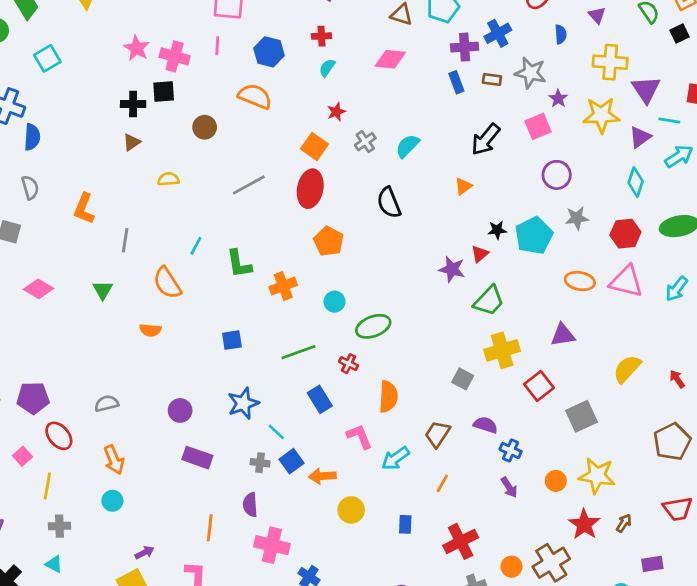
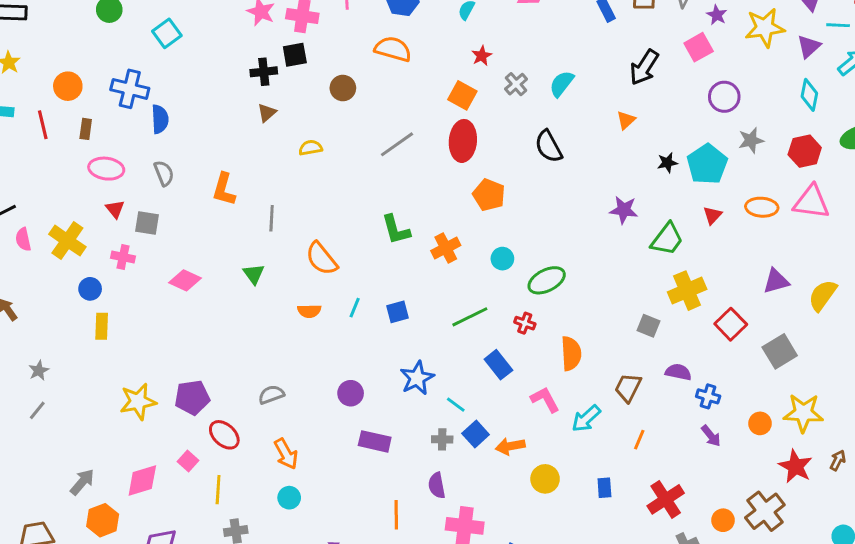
cyan line: (196, 246) -> (355, 308), moved
red triangle: (480, 254) -> (712, 215), moved
purple triangle: (563, 335) -> (776, 281), moved

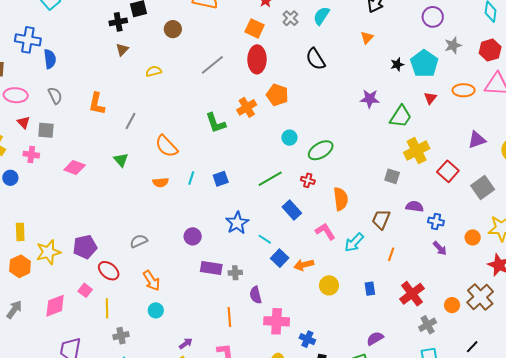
gray line: (272, 218) -> (131, 121), turned 30
orange cross: (446, 248) -> (247, 107), moved
yellow rectangle: (102, 326) -> (20, 232), moved
gray cross: (442, 439) -> (235, 273), moved
orange hexagon: (103, 520) -> (20, 266), moved

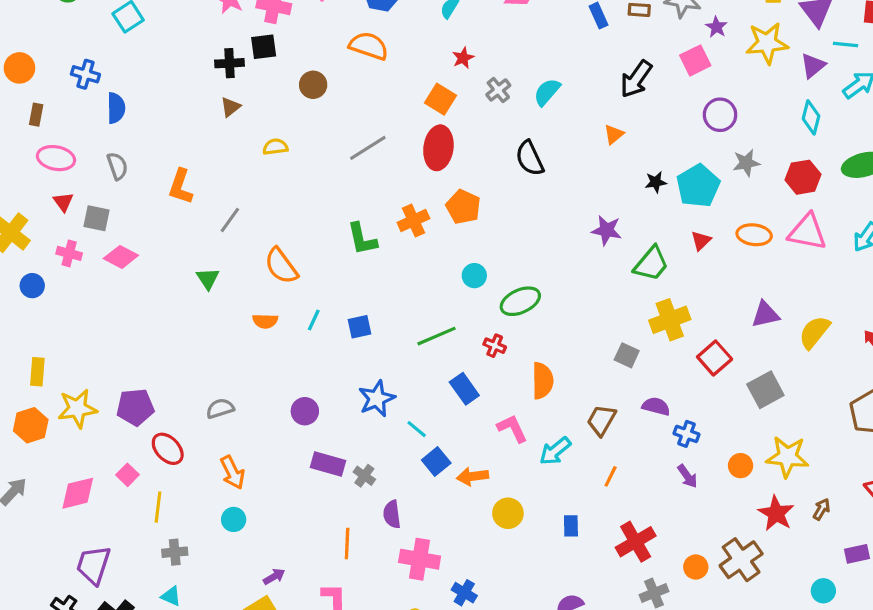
blue cross: (28, 40) -> (85, 74), size x0.7
pink diamond: (75, 168) -> (121, 257), moved
gray cross: (235, 273) -> (364, 476), turned 32

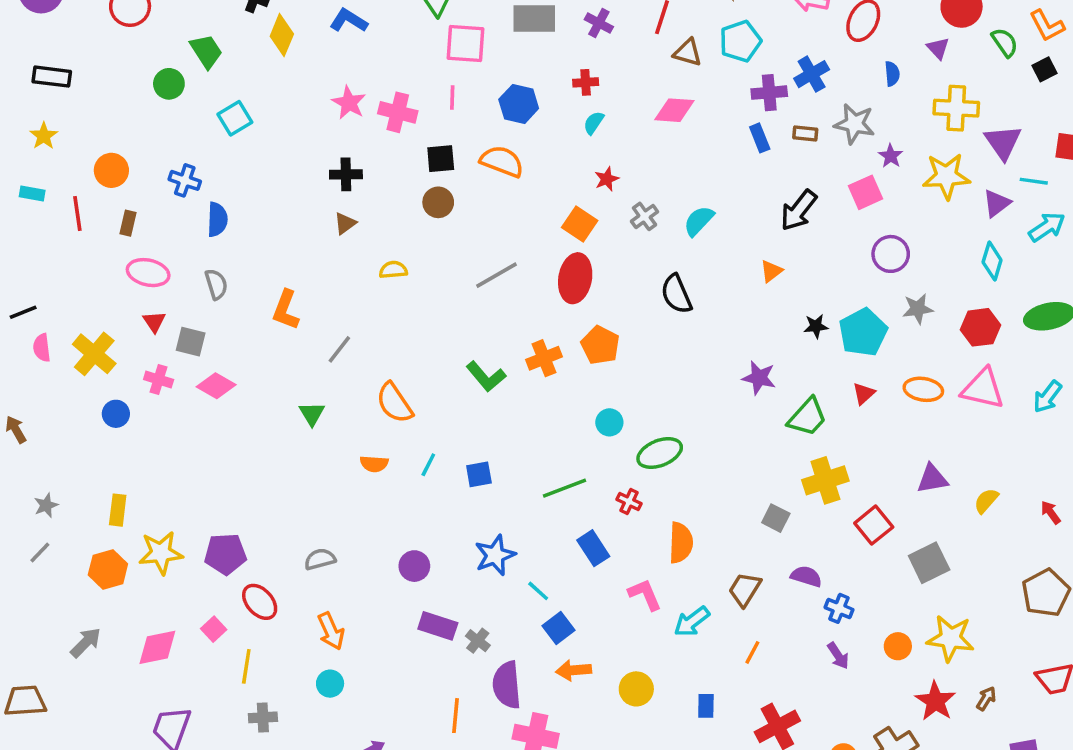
black square: (264, 47) -> (441, 159), moved
green L-shape: (362, 239) -> (486, 376), turned -30
yellow semicircle: (814, 332) -> (986, 501), size x0.7
orange arrow: (473, 476) -> (574, 670), moved
purple semicircle: (392, 514) -> (507, 685), size x1.5

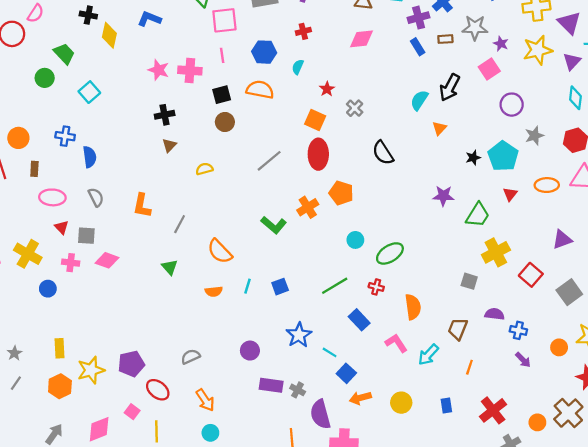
cyan semicircle: (594, 123) -> (298, 67), moved
cyan semicircle: (699, 221) -> (419, 100), moved

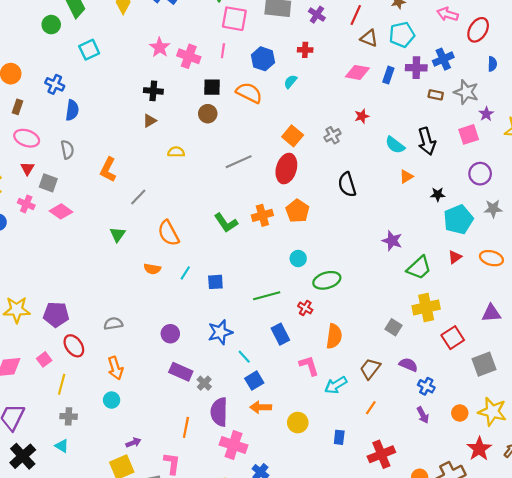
blue rectangle: (418, 47) -> (388, 75), moved, turned 35
black arrow: (450, 88) -> (427, 141), turned -60
red star: (327, 89) -> (362, 116), moved
cyan semicircle: (419, 100) -> (395, 145), turned -102
black star: (473, 158) -> (438, 194), moved

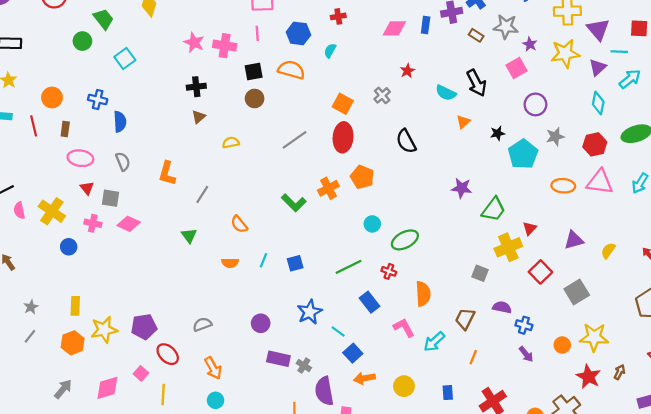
brown rectangle: (436, 95) -> (476, 35), turned 32
orange semicircle: (168, 233) -> (239, 224), size x0.7
red triangle: (455, 257) -> (530, 228), moved

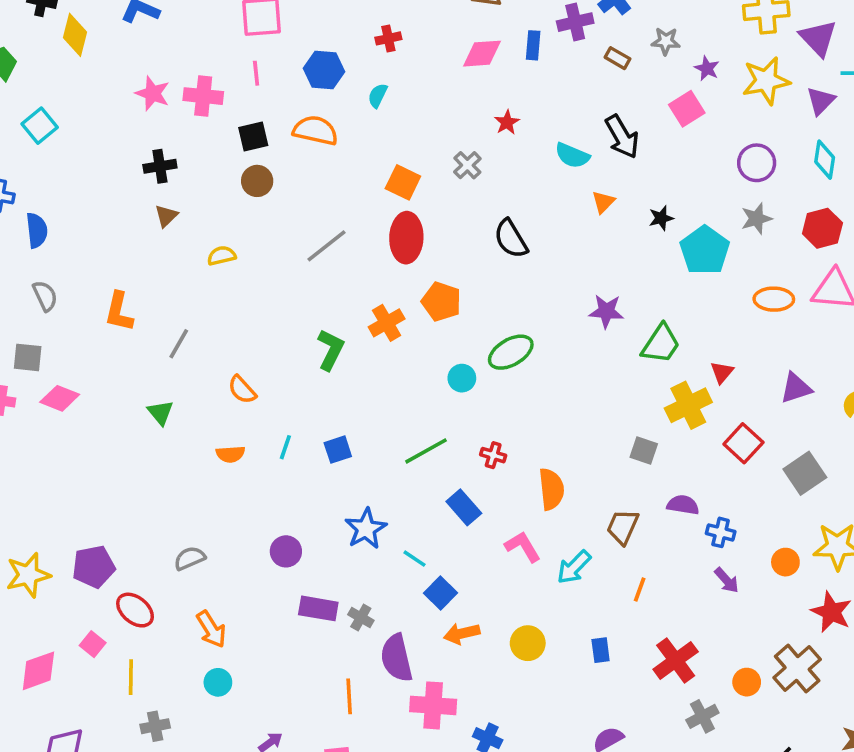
gray star: (506, 27) -> (666, 41), size x0.7
purple circle: (535, 104) -> (757, 163), moved
green L-shape: (294, 203) -> (331, 350), turned -105
green ellipse: (405, 240) -> (511, 352), moved

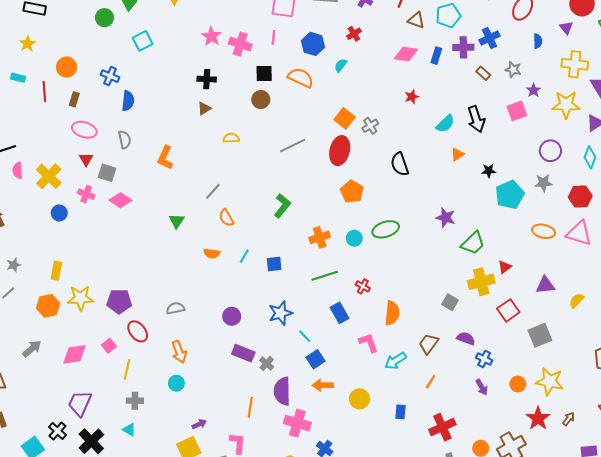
red cross: (388, 38) -> (354, 34), turned -32
cyan semicircle: (572, 156) -> (445, 124), turned -78
gray cross: (467, 165) -> (370, 126), moved
orange cross: (387, 323) -> (320, 237), moved
gray line: (179, 344) -> (213, 191), moved

